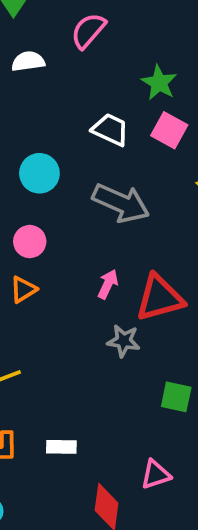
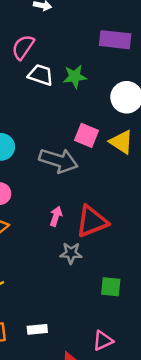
green star: (159, 83) -> (75, 77), turned -30
white trapezoid: (110, 130) -> (41, 75), moved
pink square: (169, 130) -> (86, 135), moved

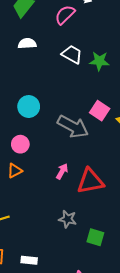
pink semicircle: (23, 47) -> (65, 15), moved
gray star: (71, 253) -> (68, 219), moved

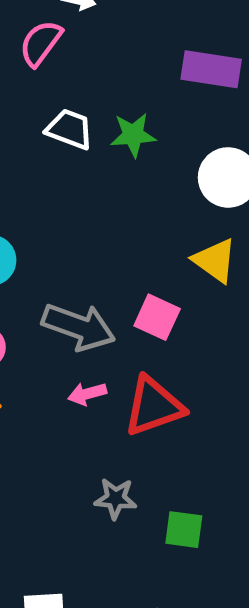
pink square: (100, 111) -> (157, 317), moved
gray arrow: (73, 127) -> (79, 327), moved
pink arrow: (62, 171) -> (87, 394), turned -126

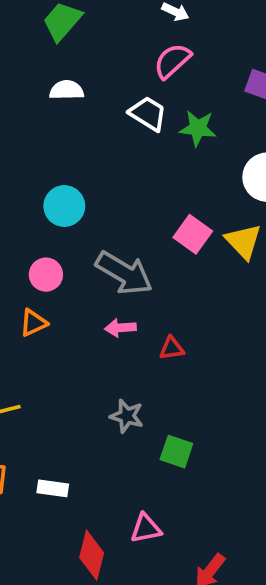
pink semicircle: (41, 43) -> (172, 61), moved
pink square: (157, 317) -> (193, 234), moved
red triangle: (154, 406) -> (172, 348), size x0.5

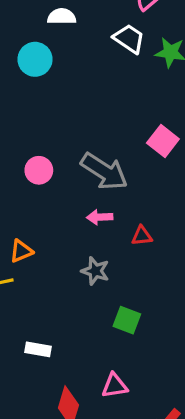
cyan circle: (64, 206) -> (35, 59), moved
orange triangle: (33, 323) -> (21, 251), moved
gray star: (127, 416) -> (95, 271), moved
green square: (176, 452) -> (127, 320), moved

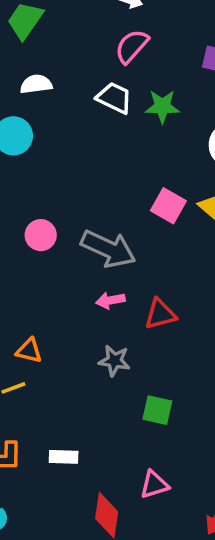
pink circle: (39, 170) -> (41, 235), moved
red triangle: (142, 236) -> (160, 314), size x1.4
orange triangle: (21, 251) -> (29, 351), turned 45

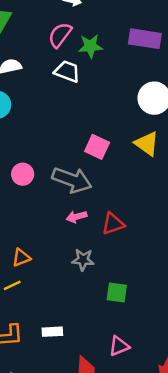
pink semicircle: (132, 46) -> (60, 35), moved
green star: (162, 106) -> (90, 46), moved
pink square: (168, 206) -> (97, 147), moved
orange triangle: (29, 351) -> (21, 258), turned -30

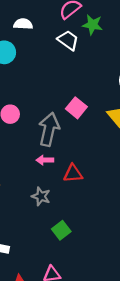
gray arrow: (72, 180) -> (49, 129), turned -112
green square: (117, 293) -> (61, 230), turned 30

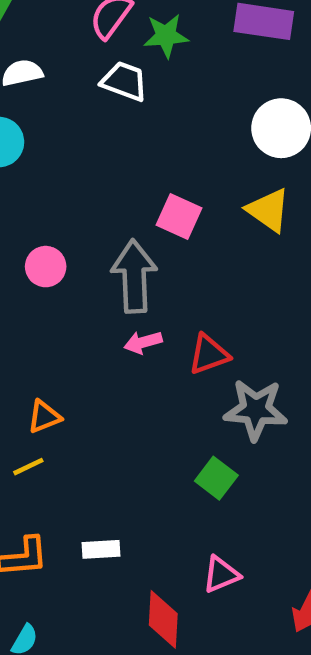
gray star: (41, 196) -> (256, 410), moved, size x1.5

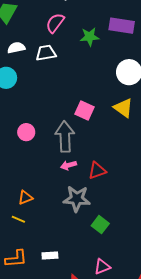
green star: (166, 36) -> (90, 37), moved
white trapezoid: (124, 81) -> (46, 53), moved, turned -30
gray star: (256, 410) -> (77, 199), moved
yellow line: (28, 467) -> (18, 219), turned 48

